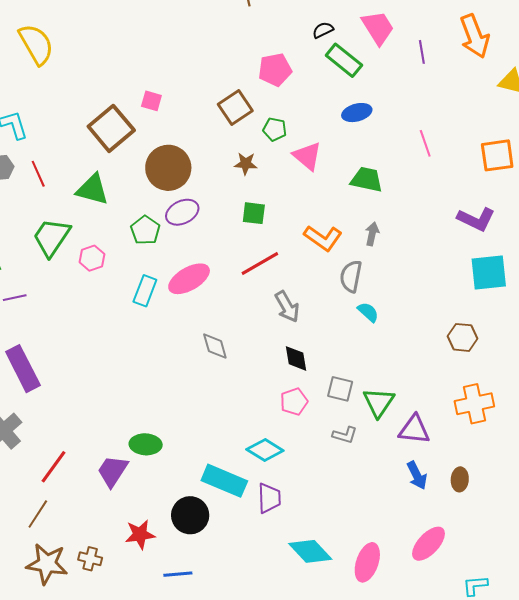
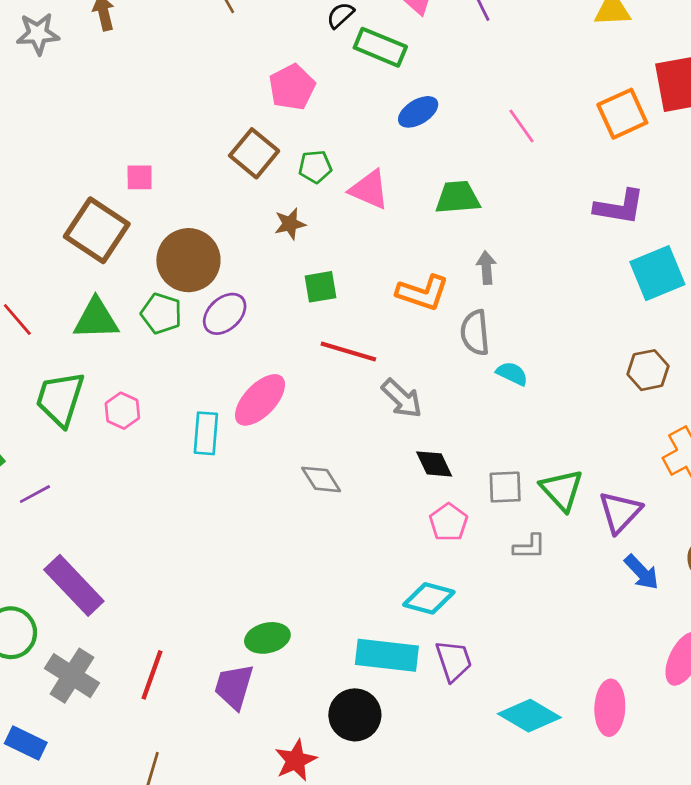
green pentagon: (145, 230) -> (161, 313), moved
red line: (260, 263) -> (348, 352), turned 63
purple triangle: (414, 430) -> (620, 512), turned -36
red line: (54, 467) -> (152, 675), moved

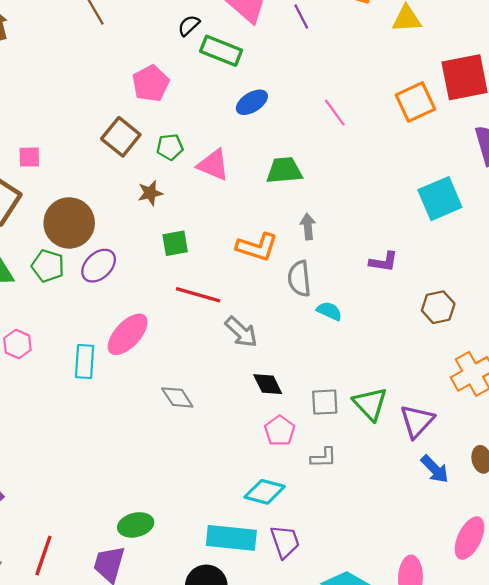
purple L-shape: (619, 207) -> (384, 262), moved, size x0.7
cyan square: (657, 273) -> (440, 199), moved
gray L-shape: (530, 547) -> (323, 458), moved

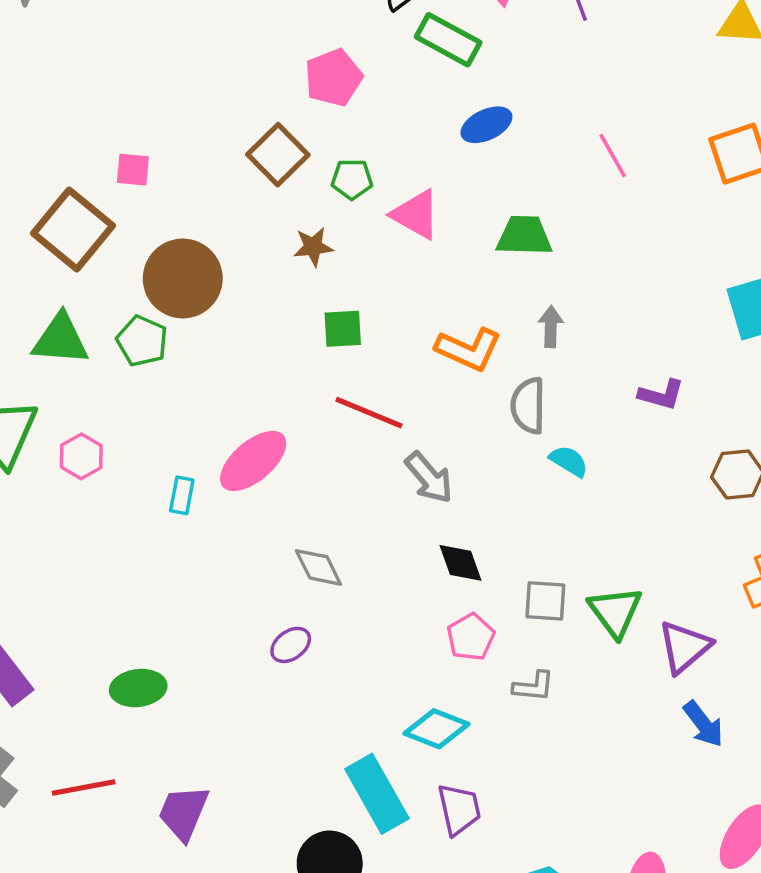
purple ellipse: (99, 266) -> (291, 645), moved, size x0.7
cyan rectangle: (85, 362) -> (182, 495), size x0.7
green ellipse: (136, 525) -> (138, 688), moved
cyan rectangle: (231, 538) -> (377, 794), turned 48
red line: (43, 555) -> (84, 788), turned 54

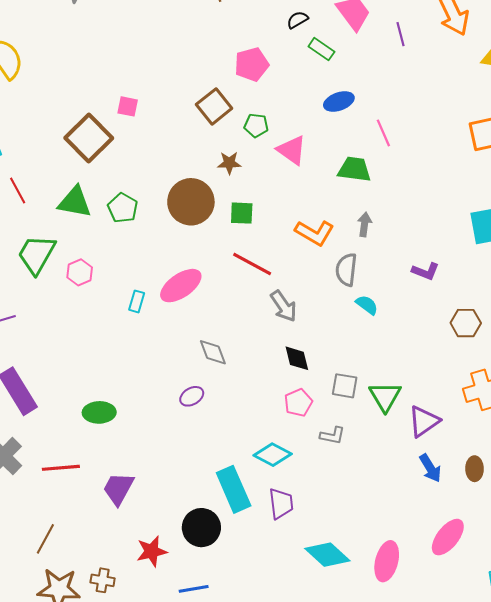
green rectangle: (448, 40) -> (321, 49), size x0.7
pink line: (613, 156) -> (383, 133), moved
brown circle: (183, 278) -> (191, 202), moved

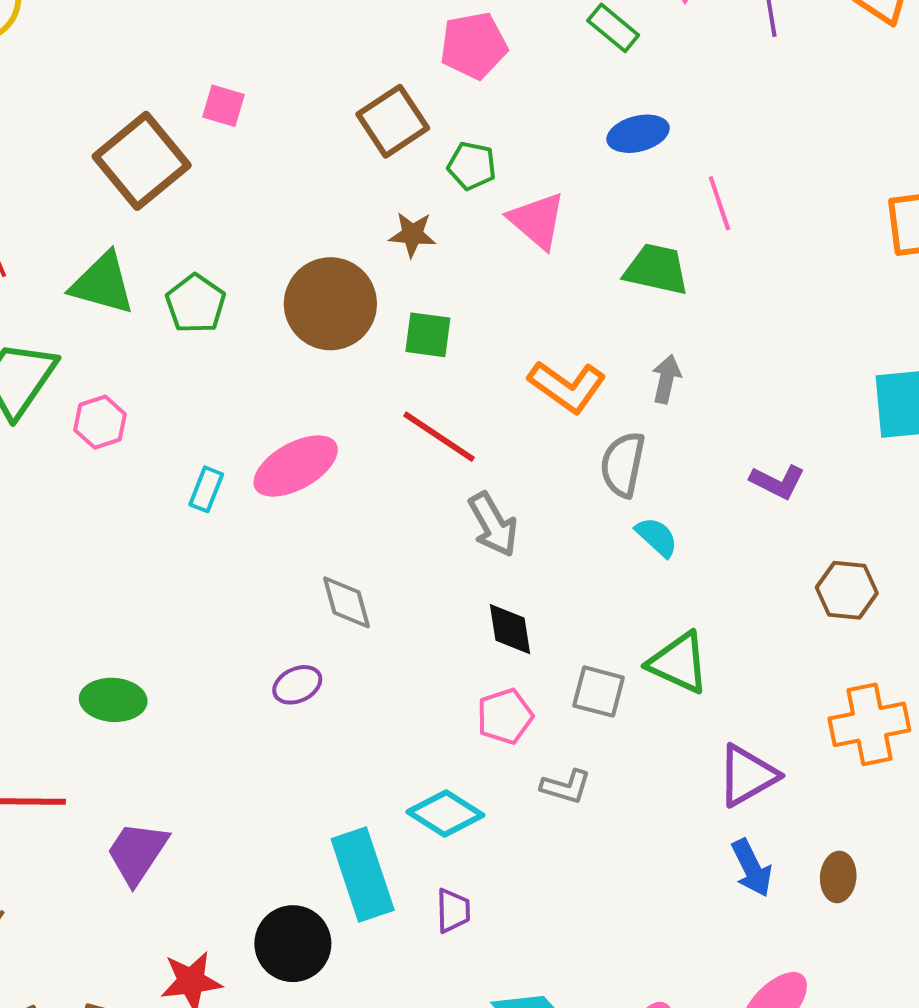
green triangle: (385, 396) -> (679, 663), moved, turned -40
purple trapezoid: (281, 503) -> (453, 911), size x0.7

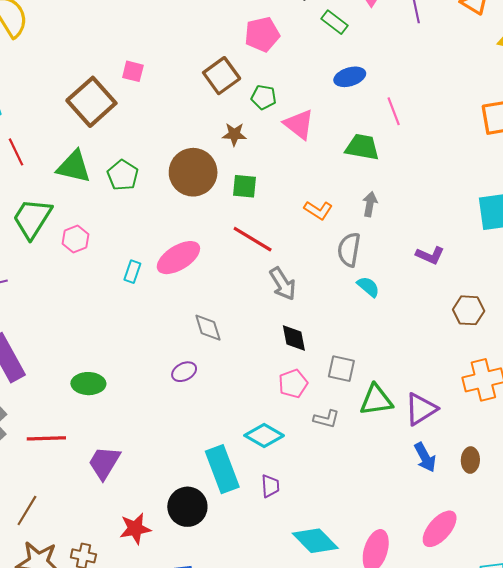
orange L-shape: (567, 387) -> (318, 210), size x0.7
green triangle: (679, 663) -> (376, 400), moved, turned -30

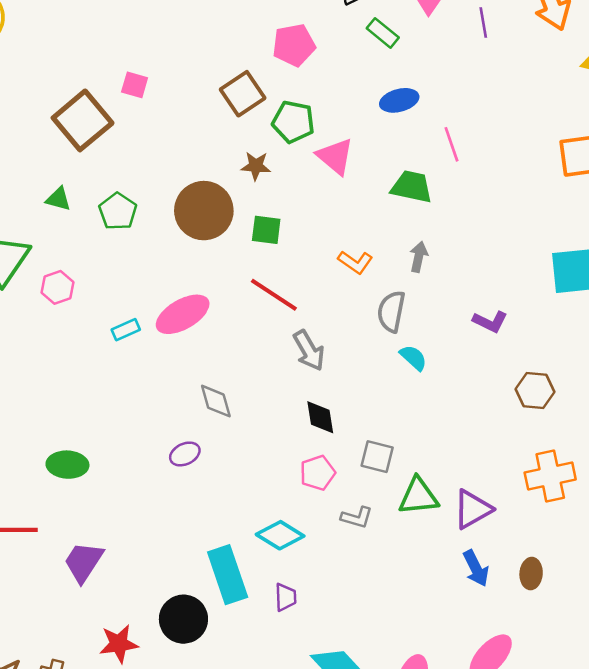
green pentagon: (264, 97) -> (293, 122), size x1.4
green triangle: (74, 167) -> (58, 199), size x0.6
cyan rectangle: (132, 272) -> (126, 330), turned 45

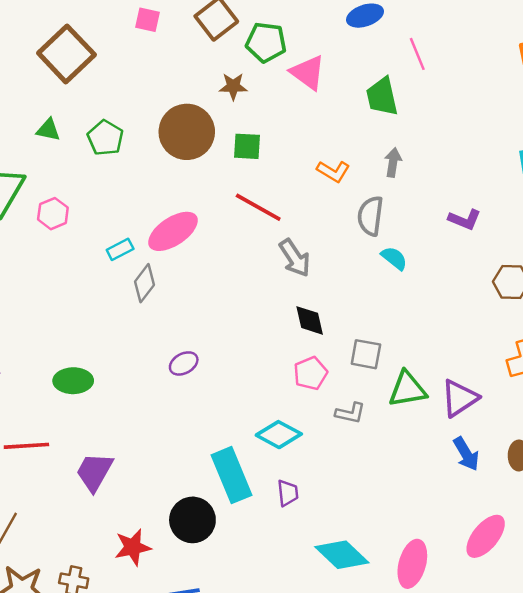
pink square: (135, 85) -> (148, 20), moved
green trapezoid: (412, 187) -> (382, 97), turned -111
gray diamond: (216, 401) -> (144, 283), moved, turned 57

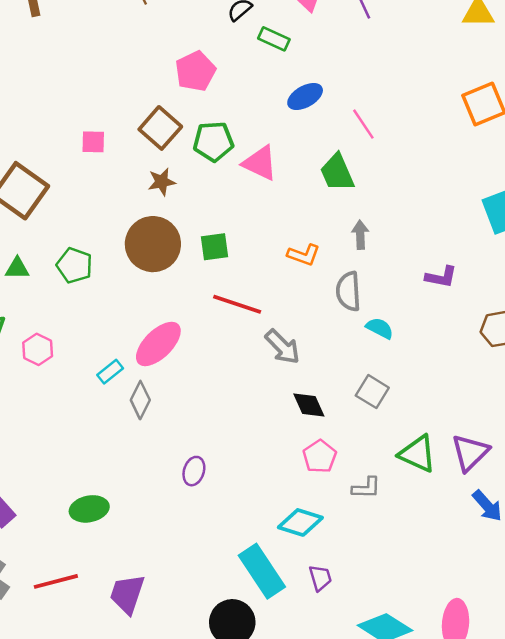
brown star: (233, 86) -> (162, 182), moved
gray square: (366, 354) -> (372, 392), moved, turned 32
purple ellipse: (184, 363) -> (194, 471), turned -32
green triangle: (407, 389) -> (417, 454), turned 45

